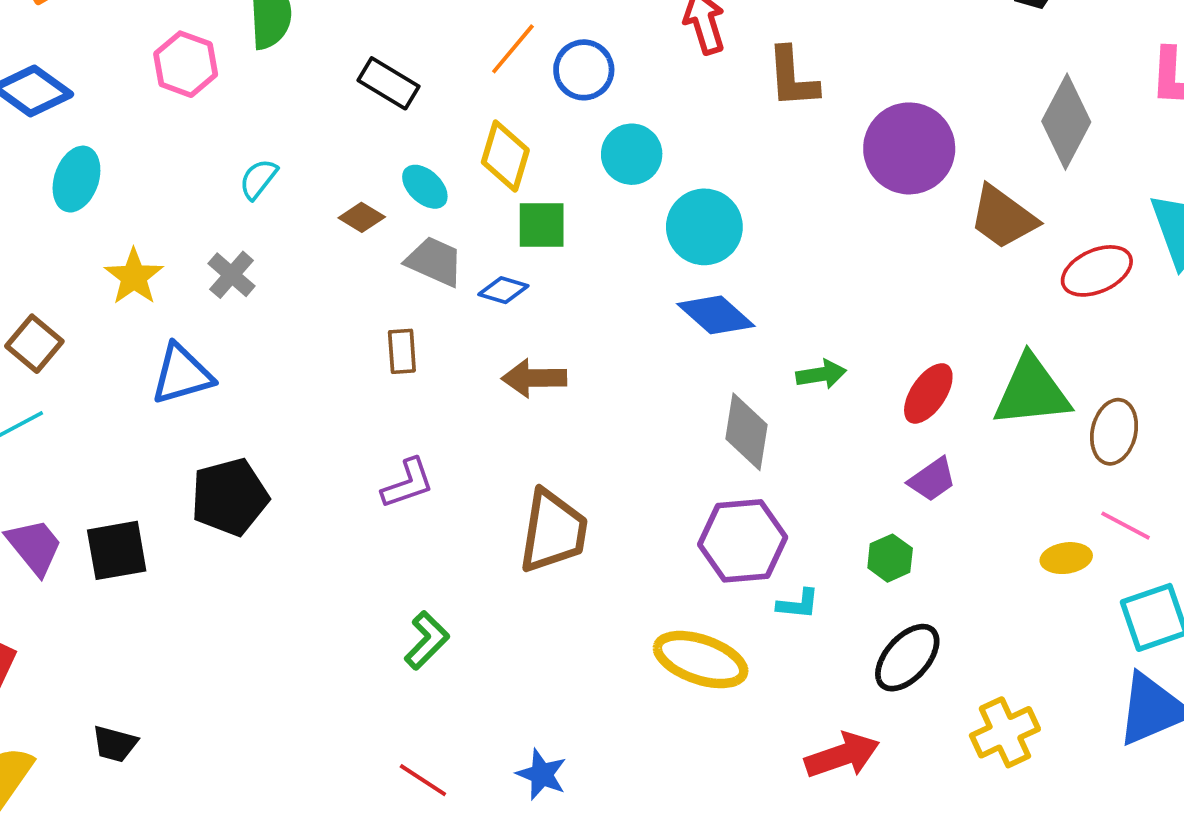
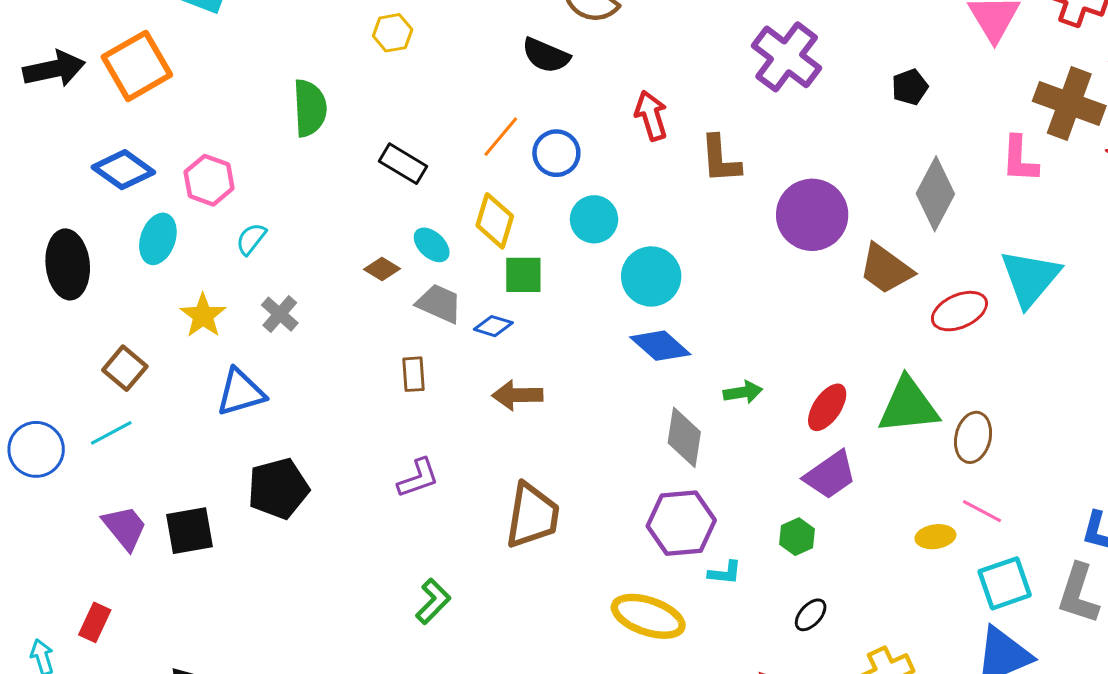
pink hexagon: (186, 64) -> (209, 180), moved
cyan semicircle: (258, 179) -> (251, 239), moved
purple trapezoid: (932, 480) -> (830, 475), size x1.4
black ellipse: (907, 658) -> (811, 615), size x0.6

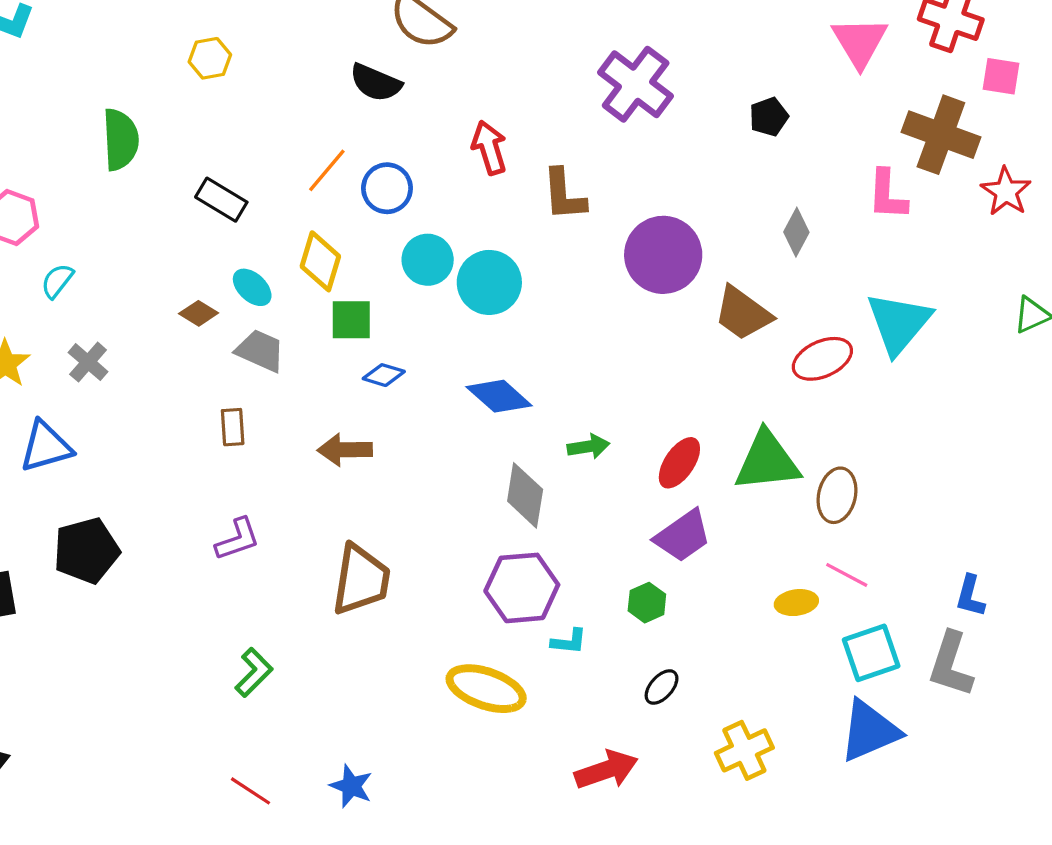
gray diamond: (935, 194) -> (796, 232), size x0.6
cyan circle: (651, 276) -> (489, 282), moved
blue diamond: (493, 326) -> (384, 375), moved

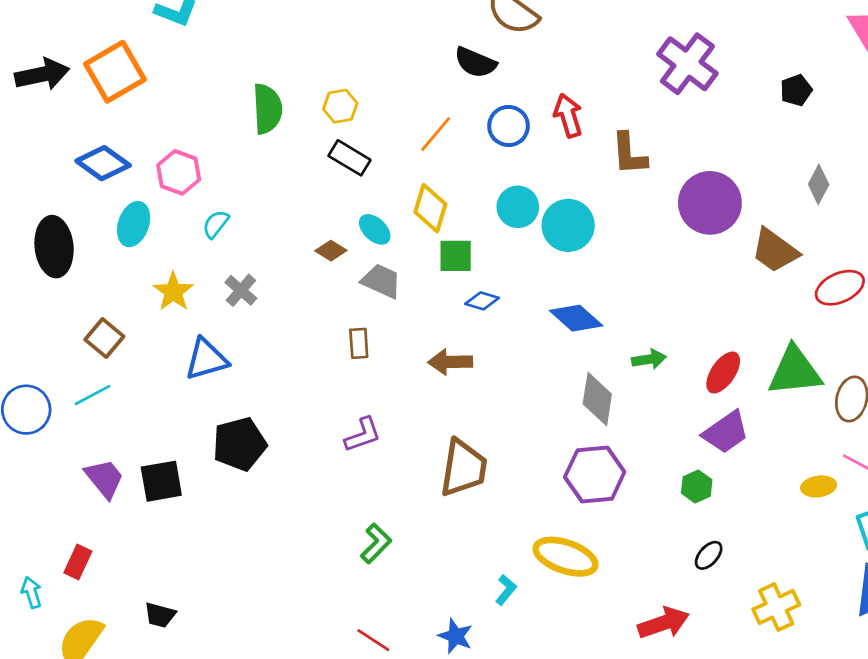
yellow hexagon: (210, 58) -> (340, 106), moved
blue circle: (387, 188) -> (509, 126), moved
cyan L-shape: (569, 642) -> (506, 590), moved, turned -56

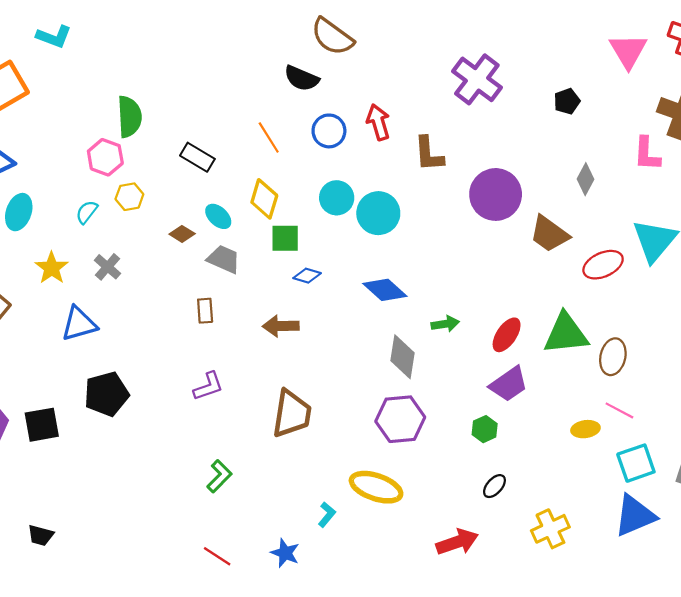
yellow hexagon: (340, 106) -> (129, 197), moved
orange line: (436, 134) -> (269, 137), turned -72
pink hexagon: (179, 172) -> (105, 157), moved

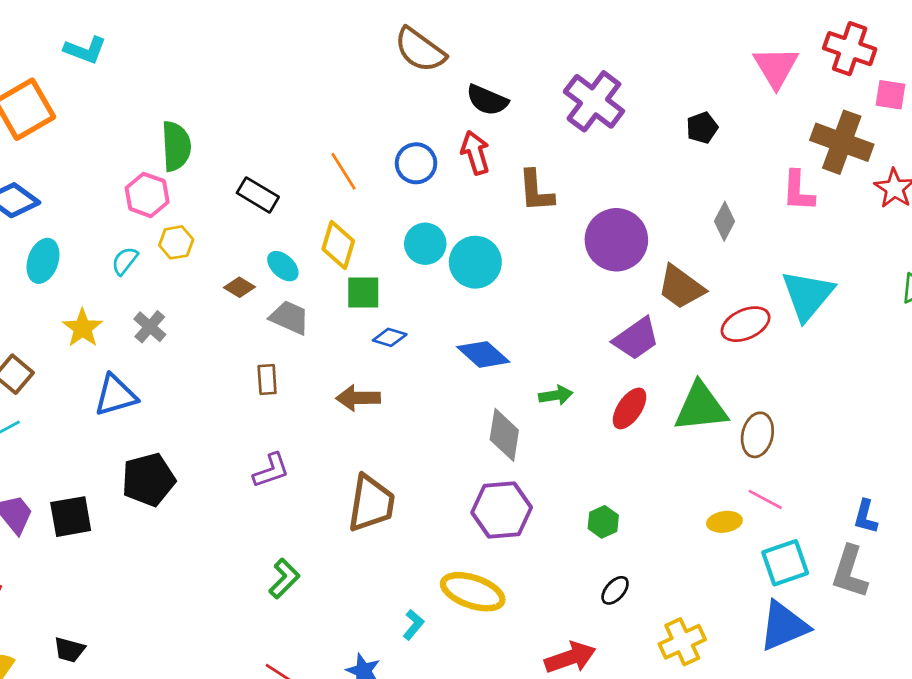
black semicircle: (302, 78) -> (487, 100), moved
purple trapezoid: (509, 384) -> (636, 339), moved

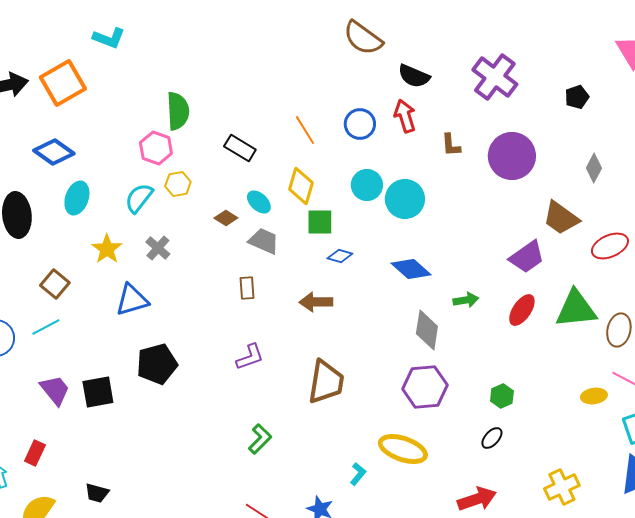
brown L-shape: (536, 191) -> (451, 145), size x0.7
purple circle: (616, 240) -> (512, 156), moved
cyan semicircle: (125, 261) -> (139, 198), size x1.4
black ellipse: (615, 590) -> (492, 438), moved

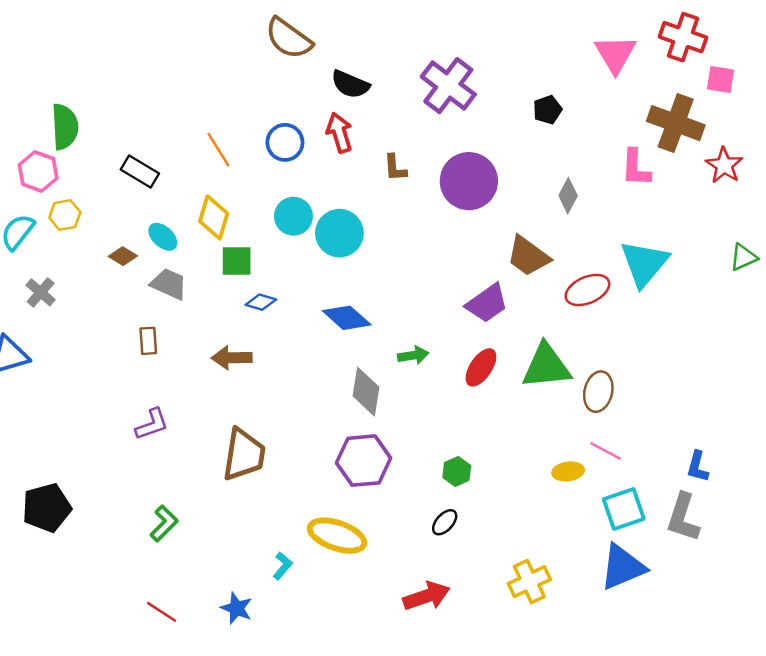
black pentagon: (157, 364) -> (47, 508), moved

